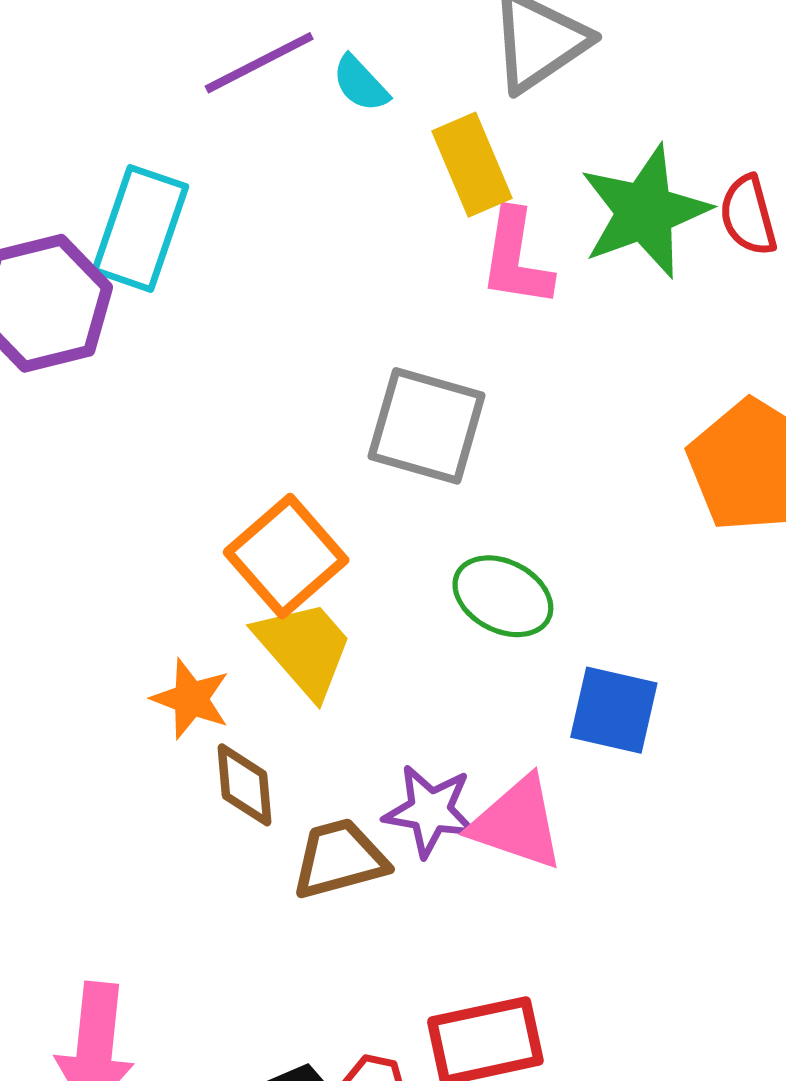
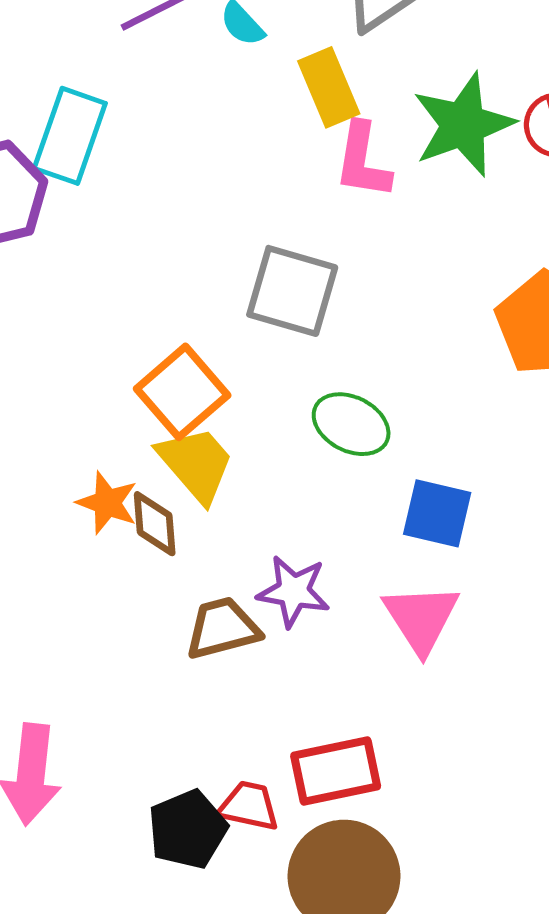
brown diamond: (245, 785) -> (155, 524), moved
pink triangle: (517, 823) -> (421, 618), moved, turned 38

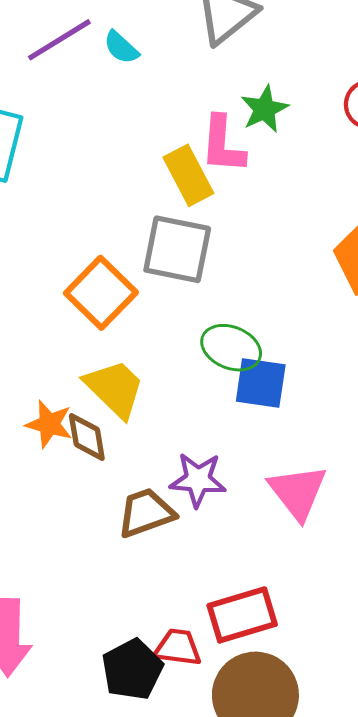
yellow rectangle: (329, 87) -> (188, 175), moved
green star: (463, 125) -> (264, 109), moved, size x0.6
orange square: (182, 392) -> (101, 293), moved
blue square: (437, 513) -> (261, 383), moved

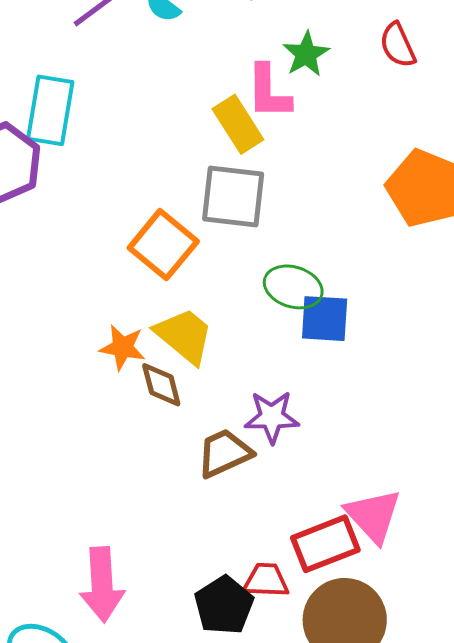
orange star: (49, 424) -> (123, 347), moved
pink triangle: (298, 492) -> (373, 516), moved

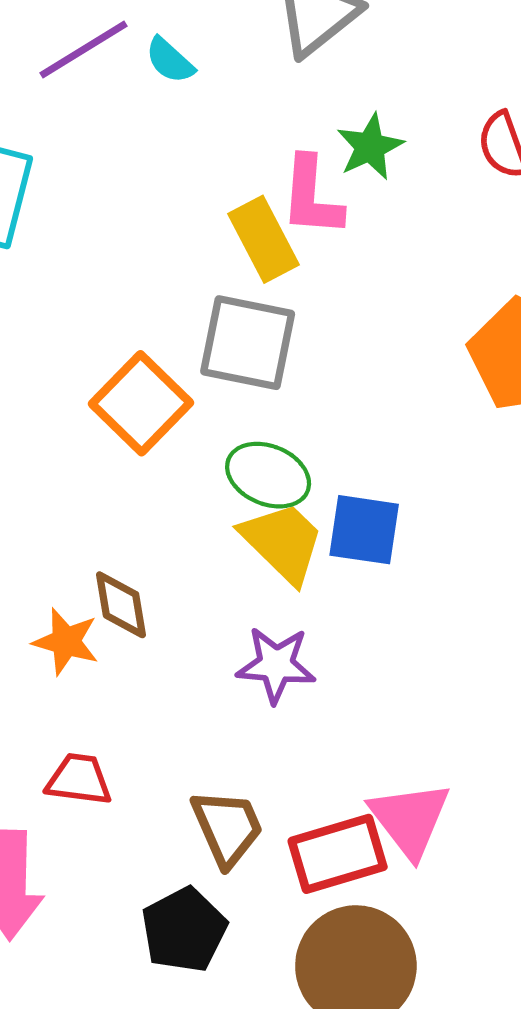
green ellipse: (293, 287) -> (268, 475), moved
yellow trapezoid: (184, 336) -> (283, 542), moved
orange star: (123, 347) -> (66, 642), moved
brown trapezoid: (224, 453) -> (227, 828), moved, turned 86
red trapezoid: (266, 580) -> (79, 779), moved

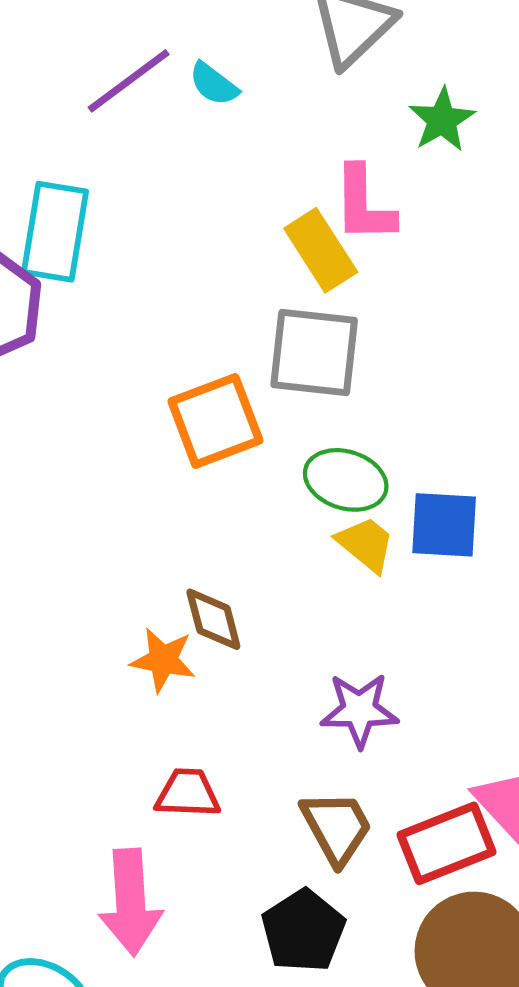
green star: (370, 147) -> (442, 120), moved
orange square: (141, 403) -> (215, 421), turned 30
yellow trapezoid: (283, 542) -> (366, 544), size x0.7
purple star: (276, 665) -> (359, 710), moved

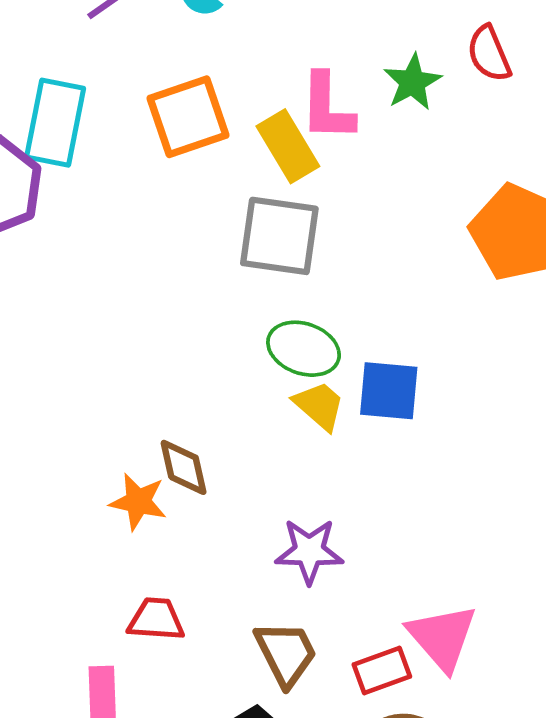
green star: (442, 120) -> (412, 82), moved
orange square: (215, 421) -> (188, 117), moved
red rectangle: (446, 843) -> (382, 671), size x0.7

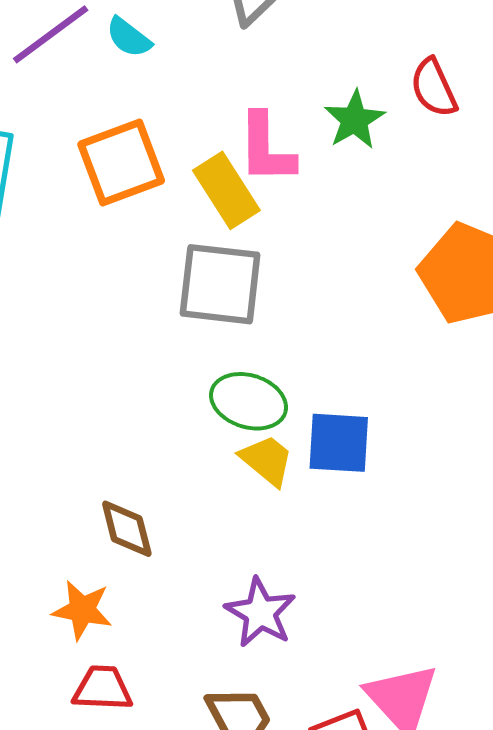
orange star: (138, 502) -> (82, 610), moved
purple star: (309, 551) -> (260, 613), turned 30

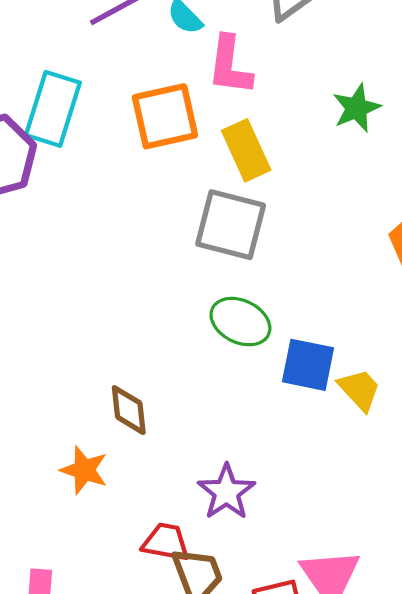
pink L-shape: (266, 148) -> (230, 65), moved
yellow trapezoid: (267, 460) -> (359, 390), moved
red trapezoid: (103, 688) -> (166, 542), moved

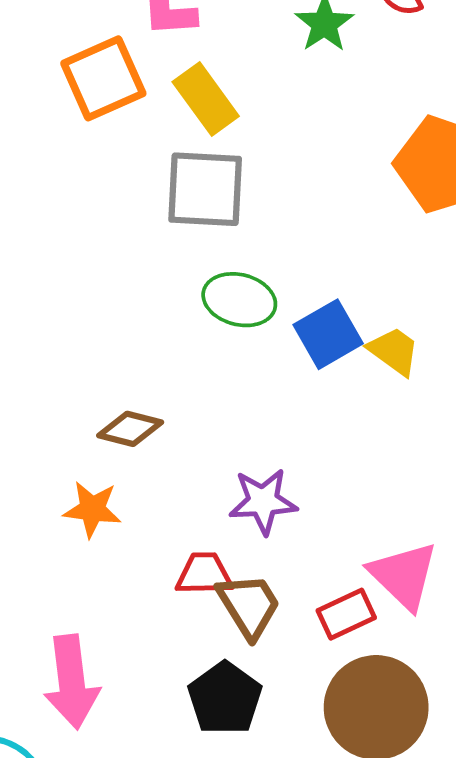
blue square: (308, 365) -> (328, 334), turned -30
brown diamond: (129, 410) -> (130, 429), turned -58
purple star: (226, 492) -> (263, 501), turned -30

